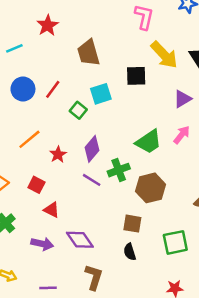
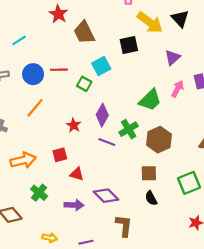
red star: (48, 25) -> (58, 14), moved
red line: (53, 89) -> (59, 70), turned 63
orange line: (29, 139) -> (35, 108), moved
red square: (36, 185) -> (60, 155), turned -32

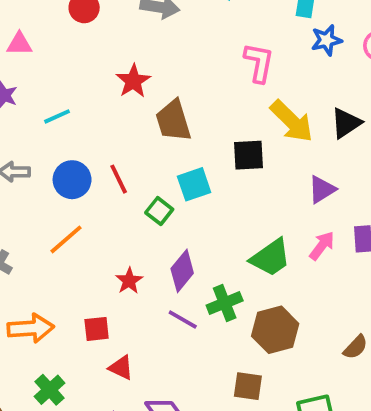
black triangle: (180, 19) -> (346, 123), turned 30
red line: (59, 70) -> (119, 179), turned 56

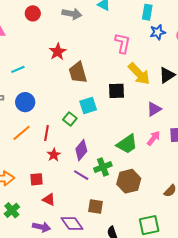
red line: (119, 179) -> (47, 133), moved, turned 35
brown square: (248, 386) -> (96, 206), moved

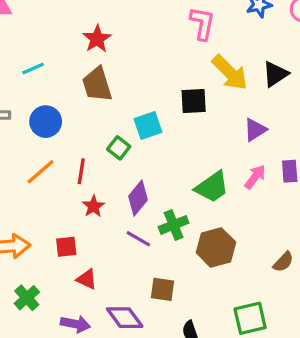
brown trapezoid: (78, 73) -> (97, 84), moved

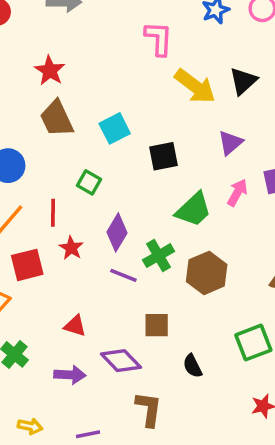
black square: (194, 101) -> (164, 156), moved
cyan square: (148, 125) -> (115, 128), moved
red square: (66, 247) -> (27, 265), moved, size x1.4

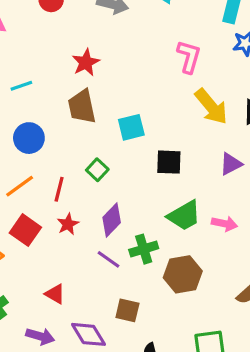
pink arrow: (237, 193) -> (224, 224), moved, turned 60
red square: (27, 265) -> (25, 230), turned 36

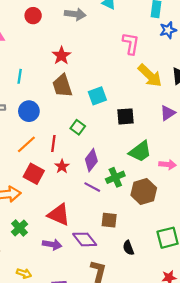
cyan line: (21, 86) -> (20, 76), turned -56
pink arrow: (224, 224) -> (168, 165), moved
red triangle: (55, 294) -> (59, 215), size x1.6

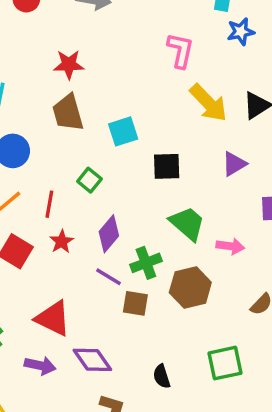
red star: (61, 56) -> (69, 64), turned 30
green trapezoid: (140, 152) -> (187, 223), turned -105
brown square: (109, 220) -> (135, 303), moved

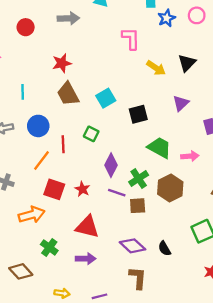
yellow arrow: (209, 103) -> (156, 68), size x0.7
red line: (49, 204) -> (63, 144), moved
red star: (62, 242) -> (82, 189), moved
purple diamond: (92, 360) -> (133, 246), moved

